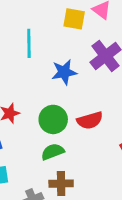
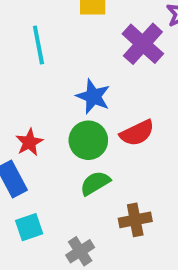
blue star: (64, 72) -> (93, 96), moved, turned -30
brown cross: (61, 184) -> (135, 220), moved

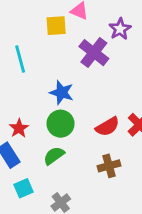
red semicircle: (137, 133) -> (107, 127), moved
green semicircle: (95, 183) -> (54, 156), moved
brown cross: (135, 220) -> (109, 166), moved

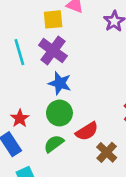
purple cross: (94, 53) -> (53, 51), moved
red semicircle: (107, 127) -> (87, 131), moved
brown cross: (109, 166) -> (107, 152), turned -30

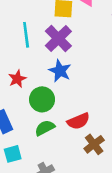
green circle: (59, 113) -> (42, 99), moved
red star: (20, 118) -> (17, 79), moved

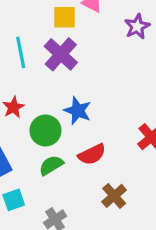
blue star: (60, 71) -> (78, 111), moved
brown cross: (94, 144) -> (114, 196), moved

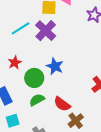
cyan line: (21, 52) -> (21, 28), turned 66
red semicircle: (92, 154) -> (62, 104), moved, turned 60

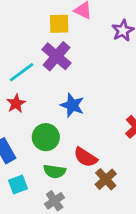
cyan line: (21, 28) -> (22, 72), moved
green circle: (34, 78) -> (46, 137), moved
green semicircle: (37, 100) -> (55, 171), moved, turned -140

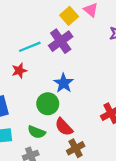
yellow square: (59, 24) -> (69, 16), turned 36
green circle: (46, 137) -> (48, 104), moved

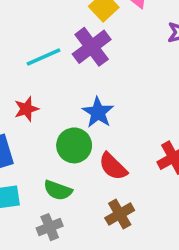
red star: (19, 71) -> (26, 109), moved
red semicircle: (64, 127) -> (113, 166), moved

